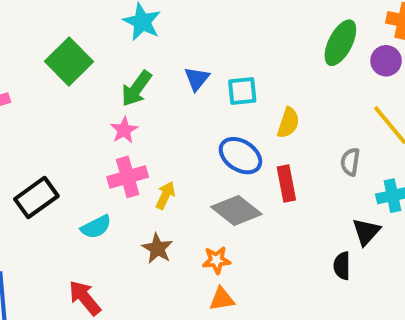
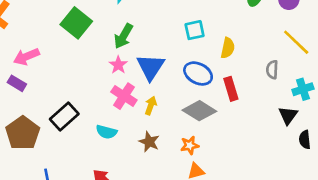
blue triangle: (197, 79) -> (150, 67), moved, size x1.6
pink cross: (128, 177) -> (124, 96), turned -35
cyan semicircle: (96, 227) -> (106, 132), turned 48
black semicircle: (342, 266) -> (305, 140), moved

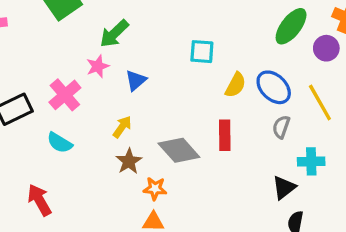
blue triangle: (150, 67) -> (136, 80), size x0.6
blue ellipse: (198, 74) -> (274, 87), moved
pink cross: (124, 96) -> (65, 95), moved
brown star: (149, 142) -> (129, 161), moved

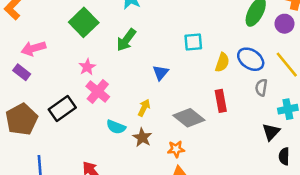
pink star: (98, 66) -> (87, 67), moved
blue triangle: (136, 80) -> (161, 73), moved
cyan semicircle: (60, 143) -> (116, 127), moved
brown star: (129, 161) -> (142, 137), moved

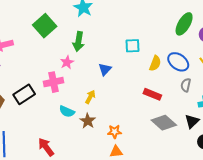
green arrow: (126, 40) -> (78, 42), turned -30
pink star: (87, 67) -> (67, 62), moved
pink cross: (98, 91) -> (53, 82), turned 36
red rectangle: (221, 101) -> (152, 94), turned -60
gray diamond: (189, 118) -> (164, 123), moved

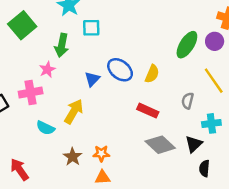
green ellipse: (184, 24) -> (187, 45), moved
cyan square: (132, 46) -> (91, 28), moved
blue ellipse: (178, 62) -> (120, 70), moved
yellow arrow: (90, 97) -> (74, 111), size x1.5
brown star: (88, 121) -> (73, 157), moved

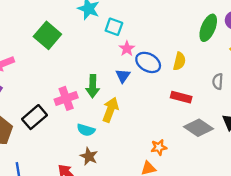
cyan square: (91, 28) -> (114, 27), turned 30
green arrow: (62, 45) -> (93, 86), moved
pink star: (47, 70) -> (127, 49), moved
orange star: (101, 153) -> (159, 147), moved
brown star: (73, 157) -> (89, 156), moved

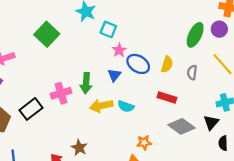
gray semicircle: (218, 81) -> (192, 72), moved
yellow arrow: (110, 110) -> (101, 106), turned -125
cyan semicircle: (86, 130) -> (126, 106), moved

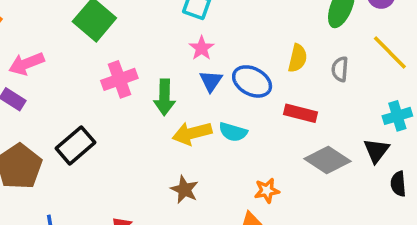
pink star: (119, 50) -> (202, 48), moved
blue ellipse: (138, 64) -> (252, 81), moved
pink cross: (61, 93) -> (119, 79), moved
brown star: (79, 148) -> (184, 190), moved

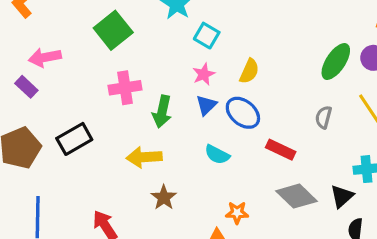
yellow semicircle: (298, 58) -> (249, 71), moved
yellow arrow: (192, 133) -> (144, 157), moved

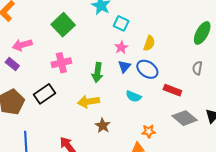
pink cross: (125, 88) -> (61, 63), moved

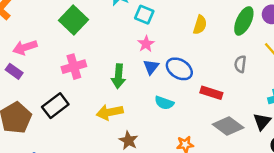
yellow semicircle: (149, 43) -> (200, 25), moved

